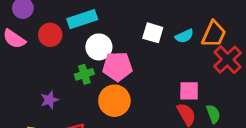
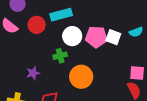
white square: (153, 33) -> (113, 37), moved
pink pentagon: (117, 67) -> (96, 37), moved

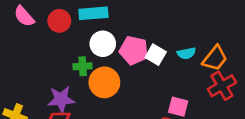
purple star: (33, 73) -> (61, 99), moved, size x1.5
orange circle: (81, 77) -> (104, 82), moved

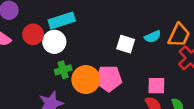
white circle: (103, 44) -> (54, 42), moved
pink pentagon: (134, 50) -> (109, 78), moved

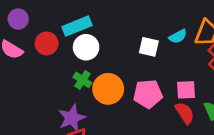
white circle: (54, 42) -> (86, 47), moved
green cross: (63, 70) -> (82, 80), turned -35
pink pentagon: (109, 78) -> (148, 94), moved

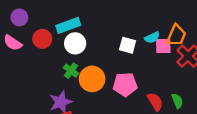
pink square: (186, 90) -> (163, 46), moved

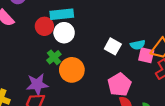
red circle: (42, 39) -> (44, 26), moved
pink pentagon: (125, 85) -> (119, 85), moved, turned 30

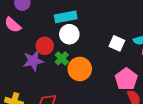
red circle: (44, 26) -> (45, 46), moved
purple star: (37, 84) -> (33, 61), moved

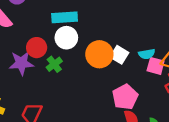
orange circle: (80, 69) -> (99, 54), moved

